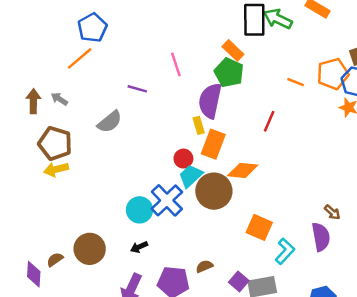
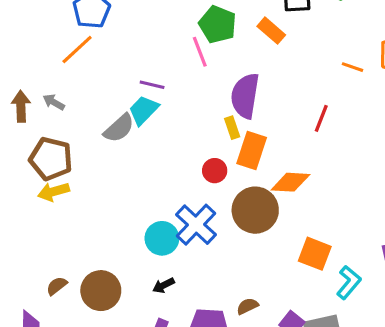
green pentagon: (229, 73) -> (218, 24), moved
cyan trapezoid: (191, 176) -> (144, 110), moved
brown semicircle: (55, 260) -> (57, 286), moved

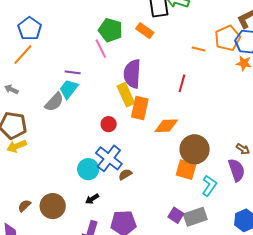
yellow rectangle: (232, 128) -> (126, 95), size x1.6
red circle: (215, 171) -> (109, 124), moved
brown circle: (255, 210) -> (195, 149), moved
brown semicircle: (247, 306) -> (125, 174), moved

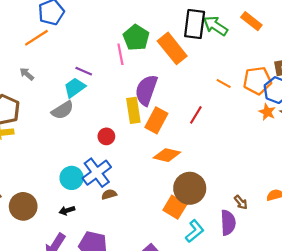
orange rectangle: (145, 31) -> (172, 48), size x1.6
gray arrow: (11, 89) -> (27, 74), moved
gray semicircle: (54, 102) -> (63, 110), moved
orange rectangle: (140, 108) -> (156, 120), moved

